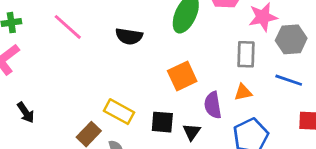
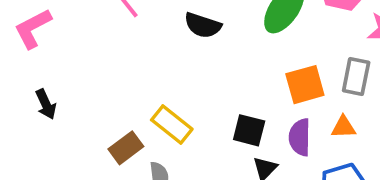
orange square: (182, 76) -> (305, 85), moved
black square: (162, 122) -> (249, 130), moved

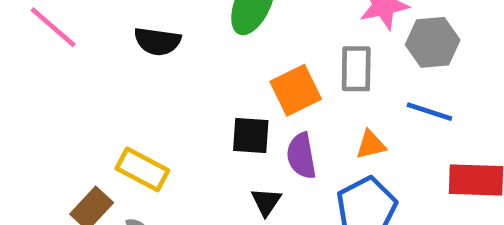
orange triangle: (343, 127) -> (371, 145), moved
black square: (249, 130) -> (251, 135), moved

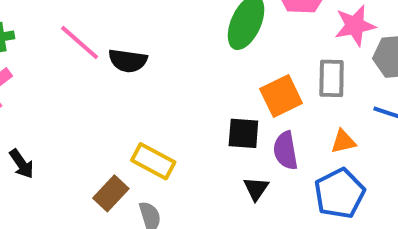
black semicircle: (157, 41) -> (128, 61), moved

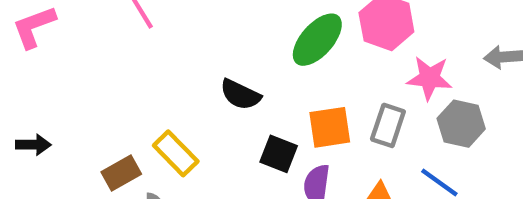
black semicircle: (128, 61) -> (240, 95), moved
black arrow: (22, 164) -> (33, 145), moved, turned -72

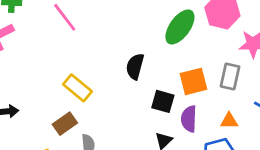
black semicircle: (240, 95) -> (135, 66), turned 85
yellow rectangle: (176, 153) -> (77, 88), moved

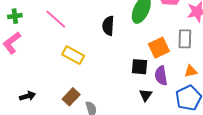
black semicircle: (135, 66) -> (108, 26), moved
yellow rectangle: (77, 88) -> (73, 55), moved

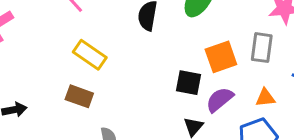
purple semicircle: (161, 76) -> (220, 100), turned 54
brown rectangle: (71, 97) -> (79, 96), moved, turned 60

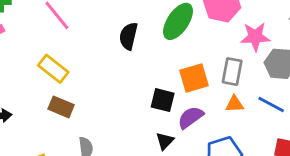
yellow rectangle: (90, 55) -> (53, 69), moved
orange triangle: (265, 98) -> (234, 104), moved

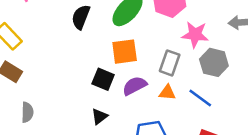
orange square: (194, 78) -> (125, 52), moved
purple semicircle: (191, 117) -> (135, 86), moved

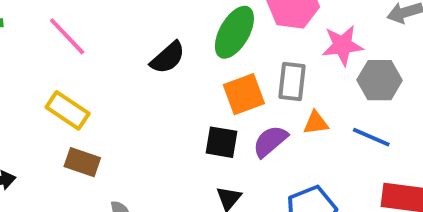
black semicircle: (81, 17) -> (168, 58), turned -140
gray rectangle: (170, 63) -> (292, 81), moved
orange triangle: (167, 92) -> (316, 123), moved

